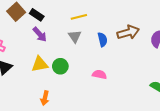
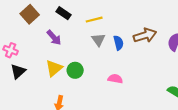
black rectangle: (37, 15) -> (63, 13), moved
gray triangle: (75, 36) -> (98, 40), moved
yellow triangle: (40, 64) -> (54, 68), turned -30

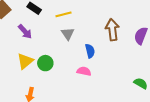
brown arrow: (145, 35) -> (112, 30), turned -80
blue semicircle: (118, 43) -> (90, 51), moved

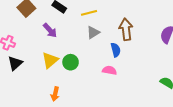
brown arrow: (112, 30) -> (126, 29), moved
gray triangle: (68, 34) -> (93, 32), turned 32

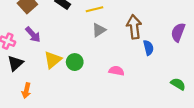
purple arrow: (50, 30) -> (33, 35), moved
blue semicircle: (116, 50) -> (148, 48), moved
orange arrow: (55, 94) -> (26, 91), moved

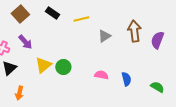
brown arrow: (134, 27) -> (134, 31), moved
gray triangle: (99, 30) -> (104, 36), moved
blue semicircle: (148, 48) -> (126, 79), moved

